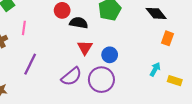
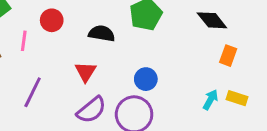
red circle: (62, 10) -> (52, 20), moved
red triangle: (85, 48) -> (86, 72), moved
yellow rectangle: (175, 81) -> (237, 98), moved

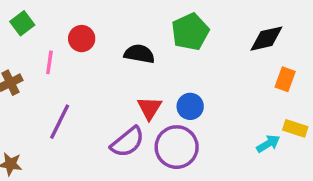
black diamond: (212, 20) -> (266, 39), turned -64
red triangle: (86, 72) -> (149, 108), moved
cyan arrow: (210, 100) -> (268, 144), moved, turned 30

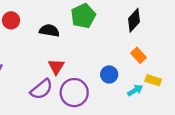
black diamond: (266, 39) -> (134, 20), turned -35
orange rectangle: (285, 79) -> (138, 55), moved, turned -63
blue circle: (190, 106) -> (109, 75), moved

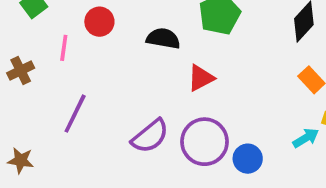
red triangle: (56, 67) -> (201, 78), moved, turned 30
blue circle: (109, 75) -> (248, 159), moved

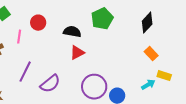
red triangle: (201, 78) -> (77, 53), moved
purple semicircle: (150, 136) -> (50, 84), moved

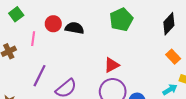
black semicircle: (72, 32) -> (74, 28), moved
red triangle: (77, 53) -> (112, 65), moved

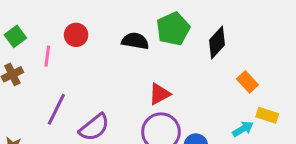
green square: (16, 14) -> (15, 36), moved
black diamond: (169, 24) -> (217, 42), moved
black semicircle: (74, 28) -> (135, 41), moved

